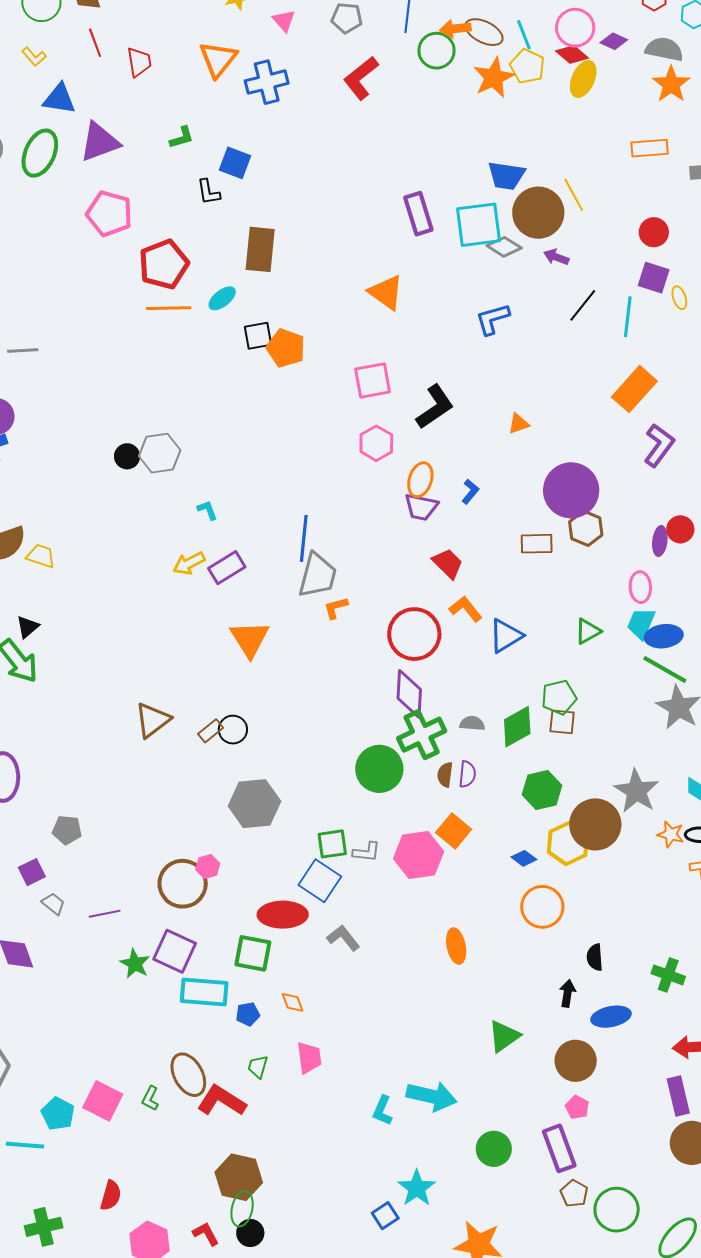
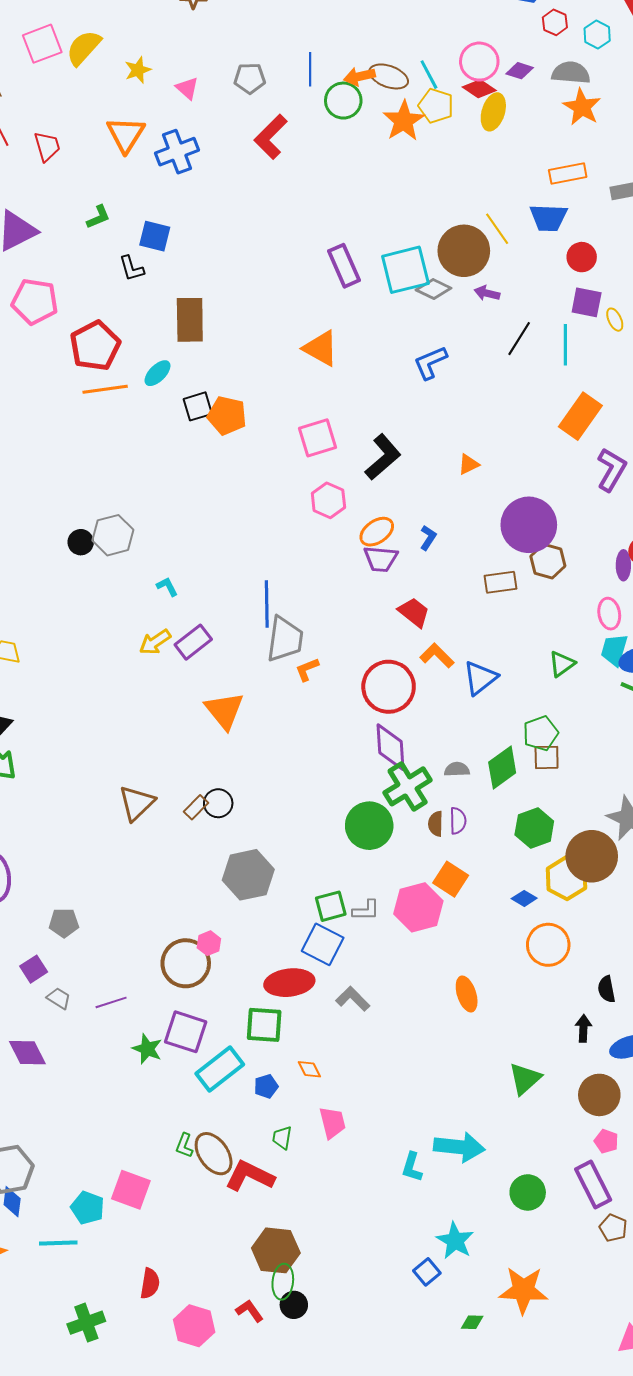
blue trapezoid: (506, 176) -> (548, 218), moved
orange ellipse: (420, 480) -> (377, 532), turned 44
cyan rectangle: (204, 992) -> (220, 1069), turned -36
green L-shape: (150, 1098) -> (184, 1146), moved

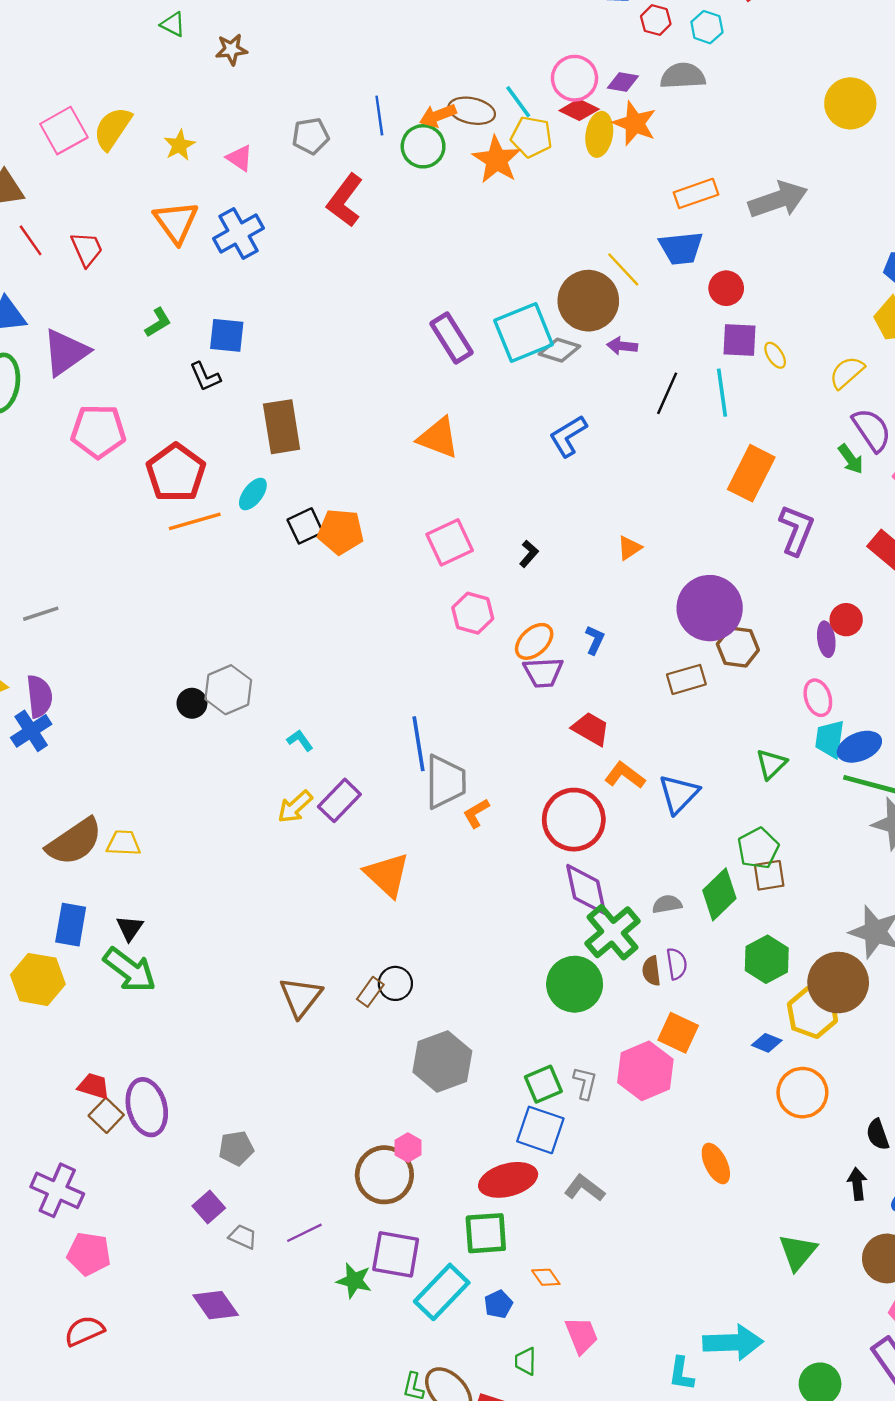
orange star: (582, 107) -> (635, 123), moved
black L-shape: (383, 457) -> (529, 554), size x0.5
gray L-shape: (366, 910) -> (585, 1083), turned -68

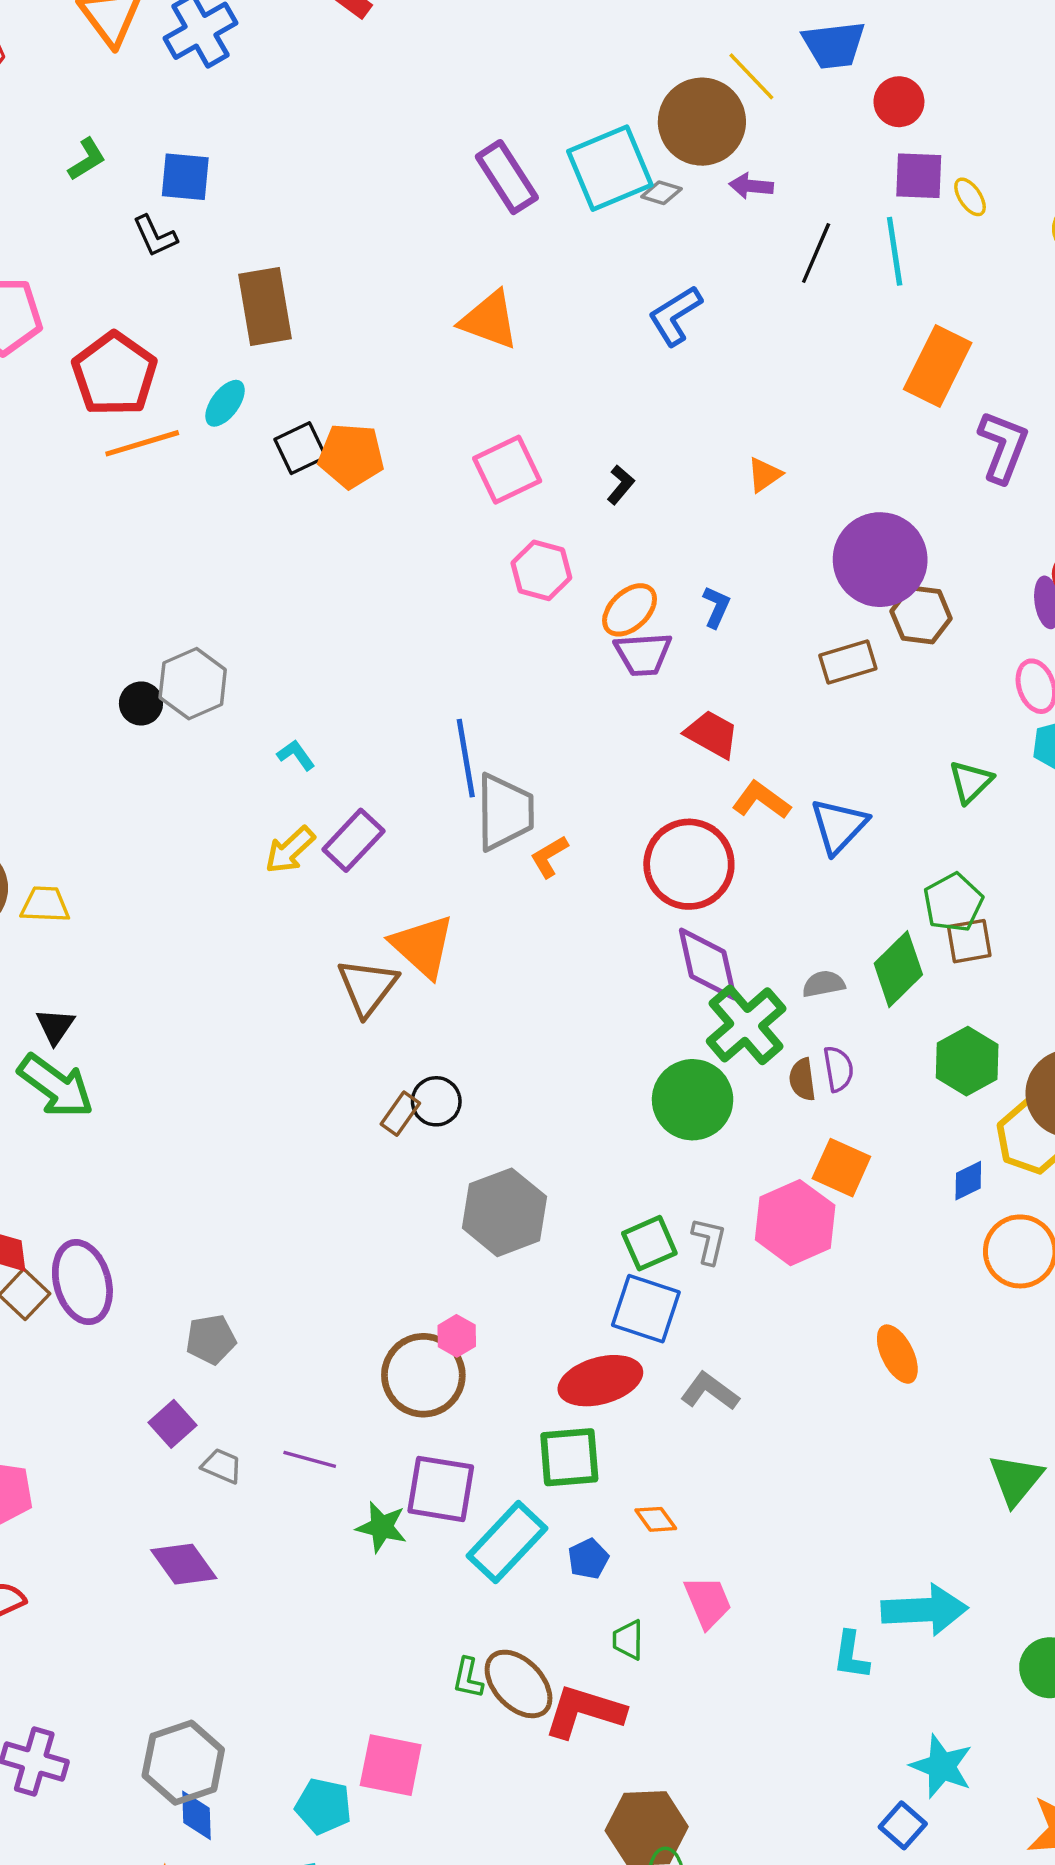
gray diamond: (559, 350) -> (661, 193), size x0.7
brown triangle: (301, 997) -> (367, 987), moved
blue diamond: (767, 1043) -> (968, 1181), turned -48
purple line: (304, 1233) -> (310, 1459), turned 42

